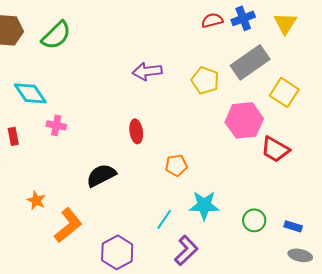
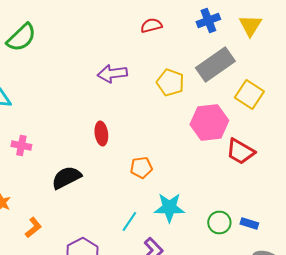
red semicircle: (212, 20) -> (151, 26), moved
pink cross: (56, 125) -> (21, 146), moved
orange L-shape: (68, 225) -> (33, 228), size x0.6
blue rectangle: (293, 226) -> (249, 224), moved

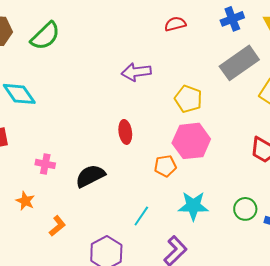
yellow pentagon: (170, 82) -> (188, 99), moved
pink hexagon: (209, 122) -> (191, 141), moved
pink cross: (21, 146) -> (45, 164), moved
cyan line: (129, 222) -> (141, 216), moved
green circle: (219, 222) -> (245, 209), moved

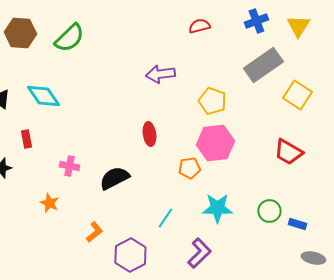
orange L-shape: (57, 226) -> (94, 232), moved

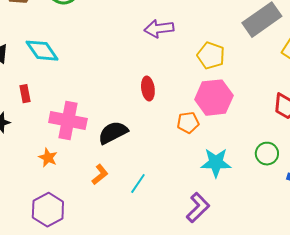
pink cross: (69, 166) -> (68, 121), size x1.8
green circle: (269, 211) -> (267, 154), moved
cyan line: (165, 218) -> (138, 184), moved
orange L-shape: (94, 232) -> (100, 175), moved
purple hexagon: (130, 255) -> (48, 210), moved

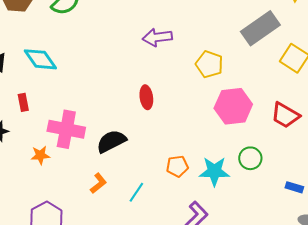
pink hexagon: (214, 98) -> (233, 106), moved
orange pentagon: (188, 123) -> (177, 166), moved
green circle: (267, 154) -> (250, 158), moved
orange star: (48, 158) -> (40, 155), moved, turned -30

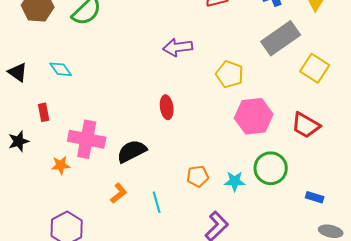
cyan diamond: (40, 59) -> (61, 69), size x0.7
green circle: (250, 158) -> (271, 168), size x1.4
cyan star: (214, 171) -> (235, 181), size x0.7
cyan line: (136, 192) -> (157, 202), turned -50

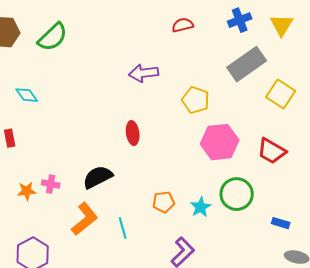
pink cross: (87, 139) -> (51, 184), moved, size x0.5
cyan star: (235, 181) -> (201, 207), turned -30
orange L-shape: (119, 193) -> (85, 219), size x1.6

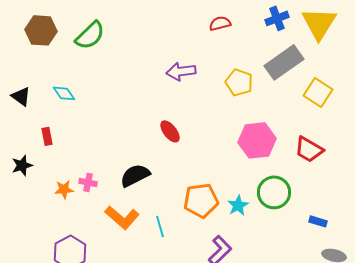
yellow triangle: (282, 25) -> (319, 23), size x1.5
yellow pentagon: (196, 100) -> (239, 82), moved
red ellipse: (133, 133) -> (170, 131), turned -30
orange pentagon: (164, 202) -> (201, 200), size x1.6
orange L-shape: (85, 219) -> (122, 217), turned 80

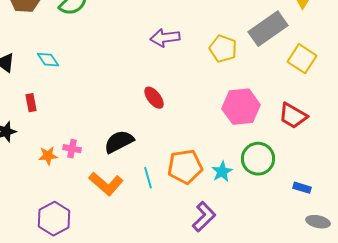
cyan line: (160, 226) -> (148, 178), moved

